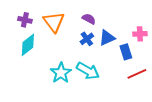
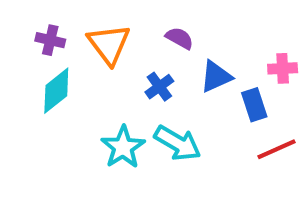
blue cross: (87, 39) -> (159, 87), moved

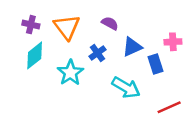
cyan arrow: (178, 143) -> (126, 88), moved
cyan star: (123, 147) -> (70, 73), moved
red line: (276, 149) -> (169, 107), moved

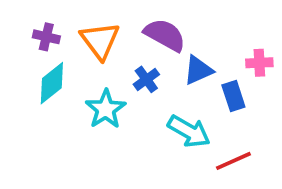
purple semicircle: (110, 23) -> (165, 35), size x1.6
red line: (169, 107) -> (233, 161), moved

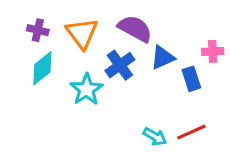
blue cross: (146, 79) -> (120, 65), size x1.4
cyan arrow: (189, 131) -> (155, 137), moved, size x0.7

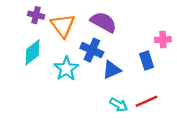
purple cross: (38, 30) -> (36, 15), moved
blue triangle: (162, 58) -> (112, 70), moved
blue cross: (120, 65) -> (92, 50), turned -30

